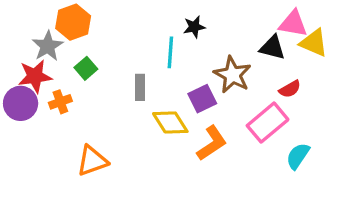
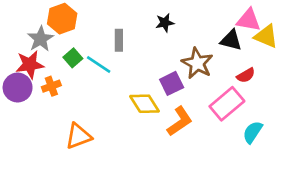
cyan line: (170, 52) -> (99, 65), moved, turned -60
gray rectangle: (140, 87) -> (119, 40), moved

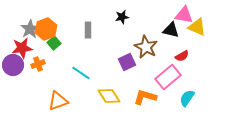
orange hexagon: (62, 19) -> (46, 29), moved
cyan line: (99, 65) -> (81, 73), moved
yellow diamond: (145, 104) -> (109, 96), moved
orange L-shape: (180, 121) -> (145, 97), moved, turned -130

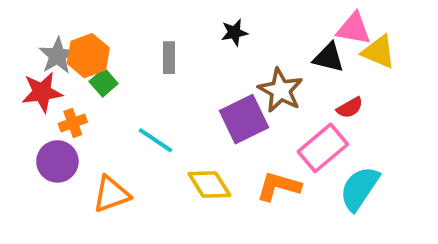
purple square: (127, 62) -> (244, 119), size x1.4
purple circle: (13, 65) -> (57, 161), moved
cyan semicircle: (187, 98) -> (359, 188), size x1.4

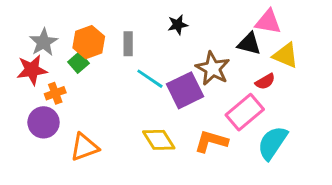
yellow triangle: (379, 52) -> (286, 55), moved
orange hexagon: (88, 56) -> (89, 42), moved
cyan line: (156, 140) -> (150, 79), moved

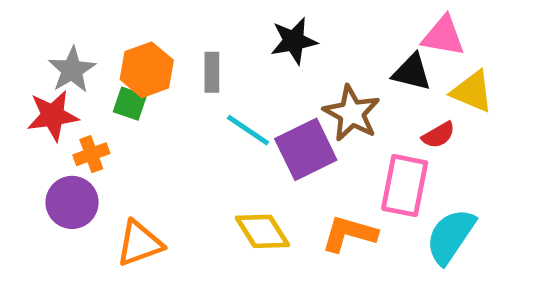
black star: (178, 25) -> (294, 41), size x1.4
green square: (79, 63) -> (130, 104), turned -30
pink rectangle: (245, 112) -> (405, 186), turned -39

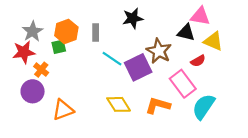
green square: (130, 104) -> (59, 47), turned -32
orange cross: (91, 154) -> (41, 70), turned -32
pink rectangle: (405, 186) -> (183, 84), turned -48

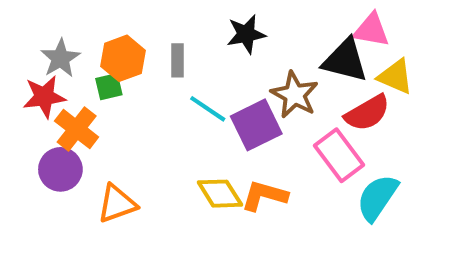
black triangle: (186, 33) -> (345, 60), size x1.4
red semicircle: (198, 61) -> (367, 113), size x1.6
orange cross: (41, 70) -> (77, 129), size x1.5
orange L-shape: (158, 105) -> (264, 196), moved

